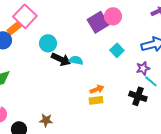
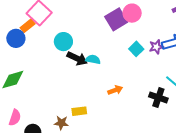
purple star: (143, 68) -> (156, 47), moved
yellow rectangle: (96, 100) -> (79, 111), moved

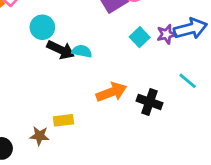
orange arrow: (115, 90) -> (111, 92), size x1.5
black cross: (158, 97) -> (149, 102), moved

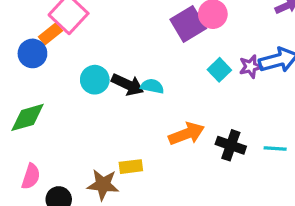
cyan circle: (42, 27) -> (95, 80), moved
cyan line: (188, 81) -> (275, 149), moved, turned -36
brown star: (40, 136) -> (103, 185), size x1.4

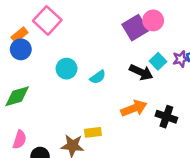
orange rectangle: (51, 34) -> (20, 35), moved
black arrow: (128, 85) -> (141, 72), moved
cyan semicircle: (152, 86) -> (98, 77), moved, turned 133

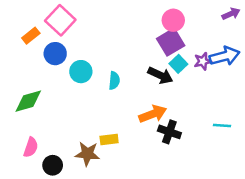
purple square: (135, 28) -> (171, 42), moved
blue circle: (21, 49) -> (55, 54), moved
cyan semicircle: (98, 77) -> (114, 81), turned -49
black cross: (166, 117) -> (169, 132), moved

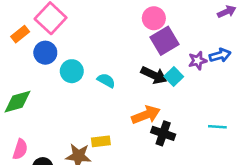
pink circle: (173, 20) -> (154, 18), moved
blue arrow: (225, 56) -> (220, 55), size x0.7
cyan square: (178, 64) -> (174, 76), moved
cyan semicircle: (114, 81) -> (106, 80), turned -66

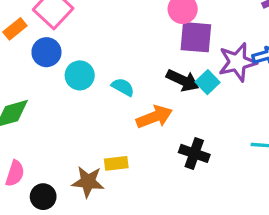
purple square: (164, 41) -> (196, 37), turned 36
purple star: (198, 61) -> (237, 62), size x1.6
orange arrow: (146, 115) -> (154, 117), moved

